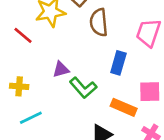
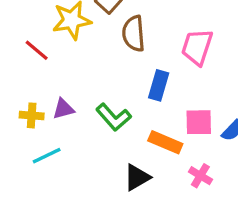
purple triangle: (61, 69) -> (63, 109), moved

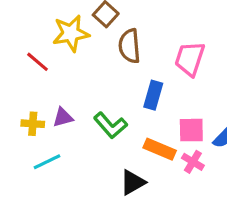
pink cross: (200, 176) -> (193, 162), moved

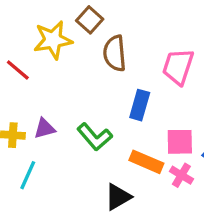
cyan line: (47, 162) -> (28, 175), turned -40

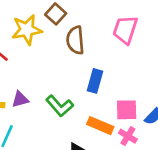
pink trapezoid: (178, 67) -> (125, 30), moved

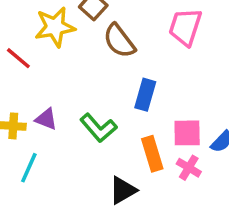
brown semicircle: (75, 40) -> (119, 41), turned -32
purple triangle: (20, 99) -> (46, 119), turned 36
orange rectangle: (100, 126) -> (152, 154), turned 50

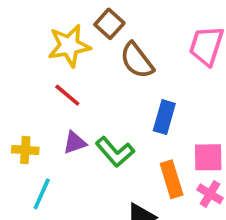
red line: (18, 58) -> (67, 95), moved
purple triangle: (46, 119) -> (75, 143), moved, turned -40

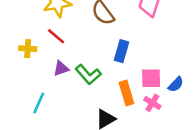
yellow cross: (25, 150) -> (28, 49), moved

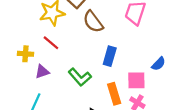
purple triangle: (61, 68) -> (42, 72), moved
blue semicircle: (176, 84) -> (158, 64), moved

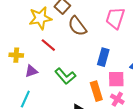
red line: (51, 43) -> (48, 45), moved
blue rectangle: (110, 56) -> (103, 57), moved

